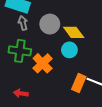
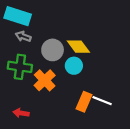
gray arrow: (23, 23) -> (23, 36), turned -56
gray circle: (50, 24) -> (53, 50), moved

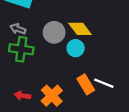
gray arrow: (23, 36) -> (18, 29), moved
orange cross: (45, 80) -> (52, 96), moved
orange rectangle: (84, 102) -> (86, 84), turned -54

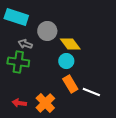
gray arrow: (18, 29) -> (25, 44), moved
gray circle: (54, 32) -> (47, 31), moved
orange rectangle: (86, 84) -> (70, 84), moved

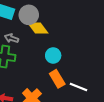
gray circle: (47, 31) -> (29, 15), moved
yellow diamond: (70, 44) -> (38, 28), moved

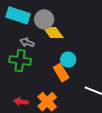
orange rectangle: (57, 79) -> (61, 73), moved

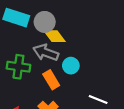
gray arrow: (27, 42) -> (46, 53), moved, size x1.6
orange rectangle: (61, 73) -> (51, 80), moved

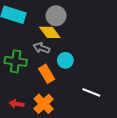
gray circle: (45, 22) -> (56, 16), moved
gray arrow: (46, 53) -> (42, 48), size x0.7

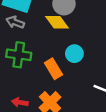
gray arrow: (42, 48) -> (15, 22), moved

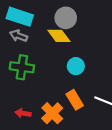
orange rectangle: (54, 69) -> (75, 100), moved

